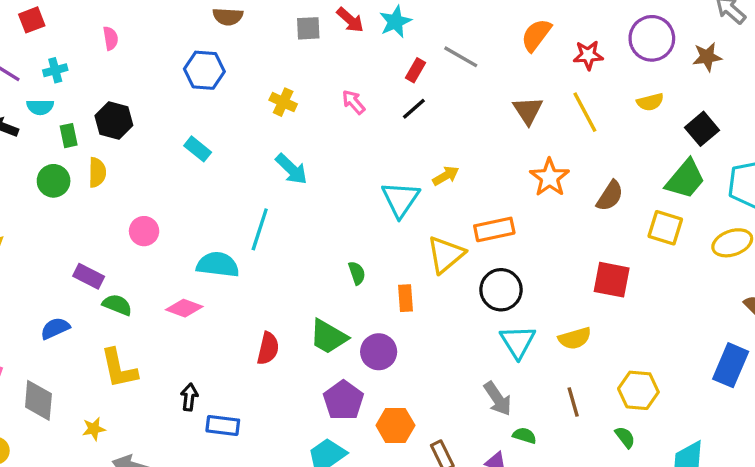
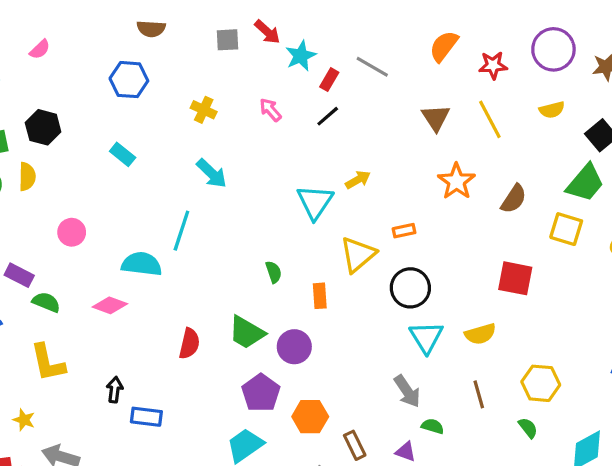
cyan star: (395, 22) -> (301, 56), moved
pink semicircle: (111, 38) -> (40, 49), turned 55
orange rectangle: (494, 229) -> (404, 231), size x0.6
yellow star: (94, 429) -> (24, 420), turned 30

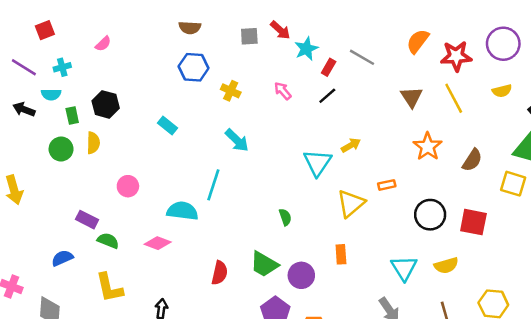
red star: (493, 65) -> (456, 56), size x1.4
blue hexagon: (129, 80) -> (194, 67), moved
black circle: (410, 288) -> (430, 215), moved
orange rectangle: (320, 296) -> (341, 254), moved

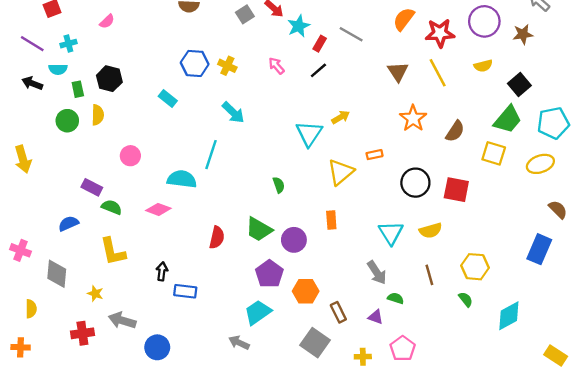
gray square: (249, 36) -> (245, 14), turned -30
blue hexagon: (194, 67) -> (195, 63), moved

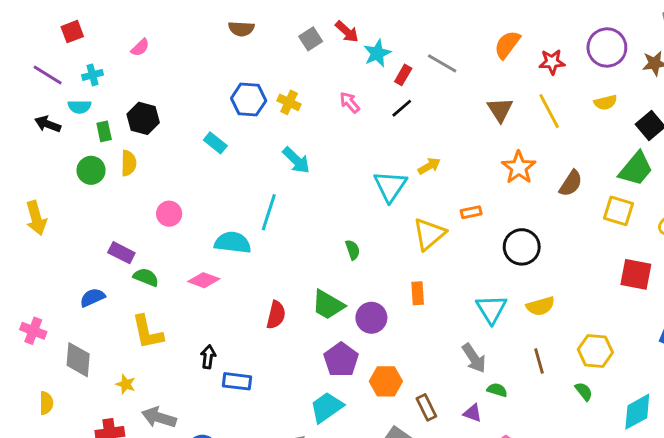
red star: (440, 33) -> (552, 62), size x0.7
red square: (456, 190) -> (636, 274), moved

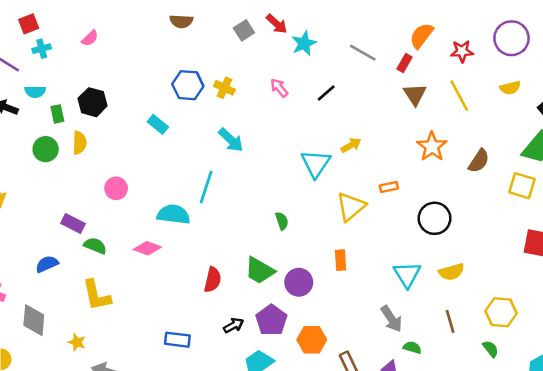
cyan cross: (92, 75) -> (42, 49), moved
red rectangle: (403, 75) -> (404, 63), moved
black arrow: (208, 357) -> (234, 325), moved, turned 54

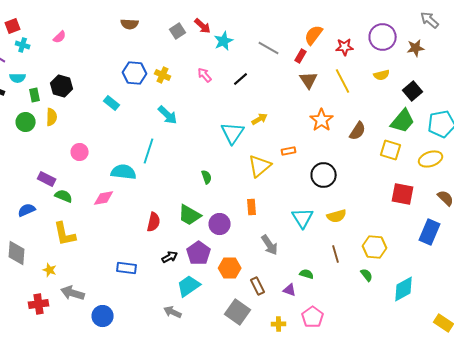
cyan cross: (42, 49) -> (23, 45), turned 32
pink diamond: (147, 248) -> (104, 198), turned -30
gray arrow: (391, 319) -> (270, 245), moved

